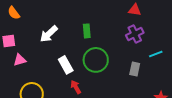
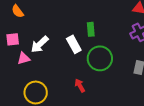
white arrow: (49, 34) -> (40, 44), moved
white rectangle: (66, 65) -> (74, 44), moved

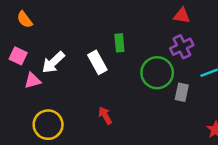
pink square: (13, 39) -> (18, 56), turned 32
green circle: (100, 58) -> (157, 73), moved

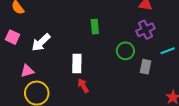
white rectangle: (97, 62) -> (77, 64), moved, turned 30
green circle: (157, 73) -> (125, 51), size x0.7
pink triangle: (32, 81) -> (27, 71), moved

